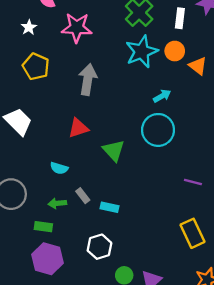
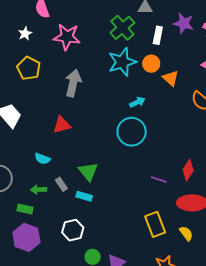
green triangle: (114, 150) -> (88, 172), moved

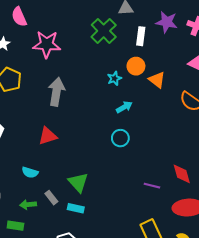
cyan star: (122, 62) -> (114, 78), moved, size x0.5
cyan circle: (132, 132) -> (120, 138), size x0.6
red diamond: (188, 170) -> (182, 174), turned -45

